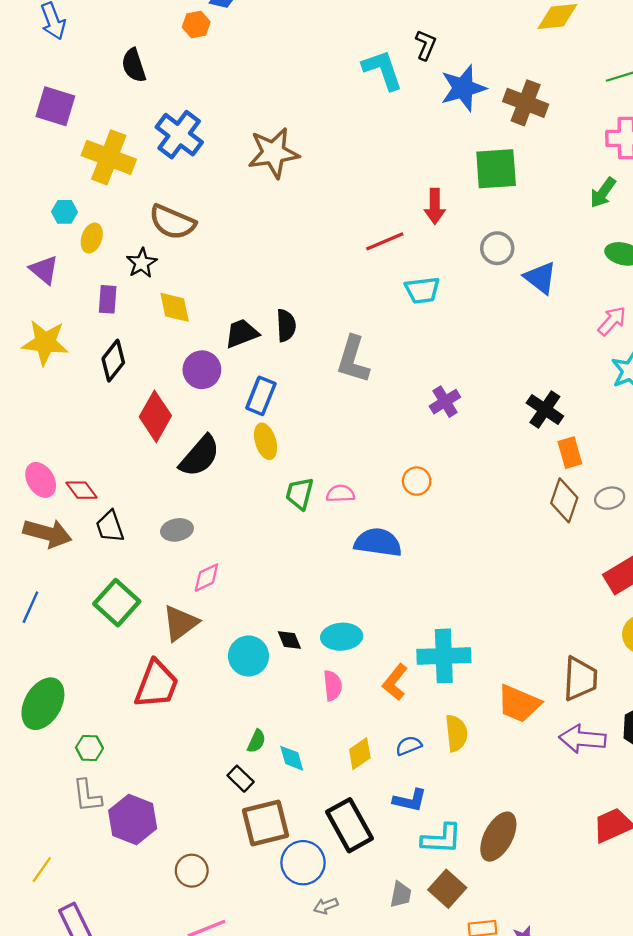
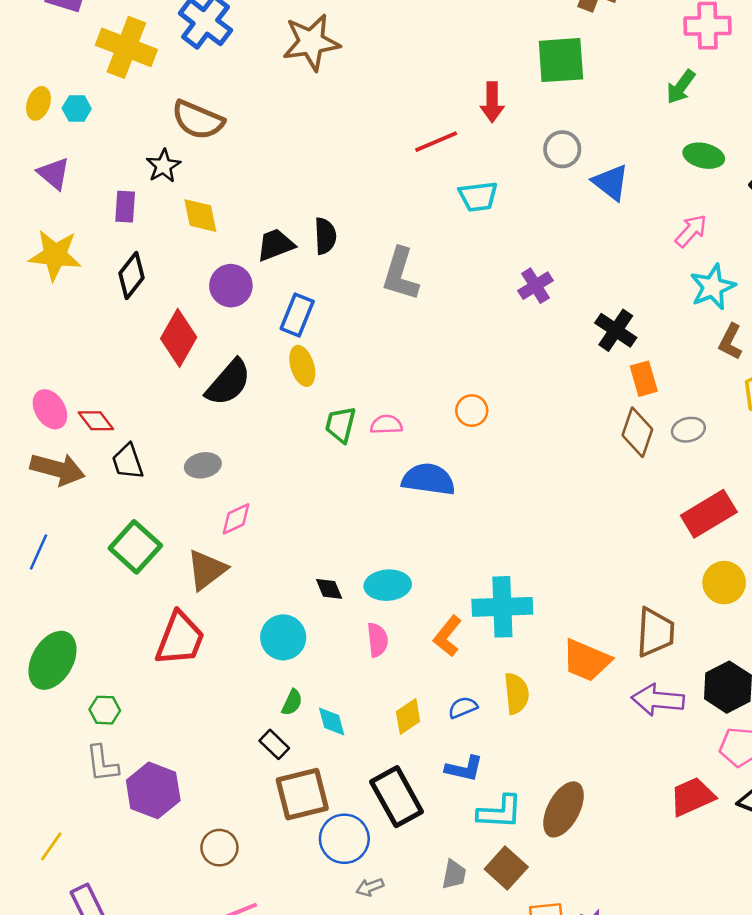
yellow ellipse: (92, 238) -> (38, 103), moved
purple cross: (445, 402) -> (535, 286), moved
cyan circle: (248, 656) -> (283, 637), moved

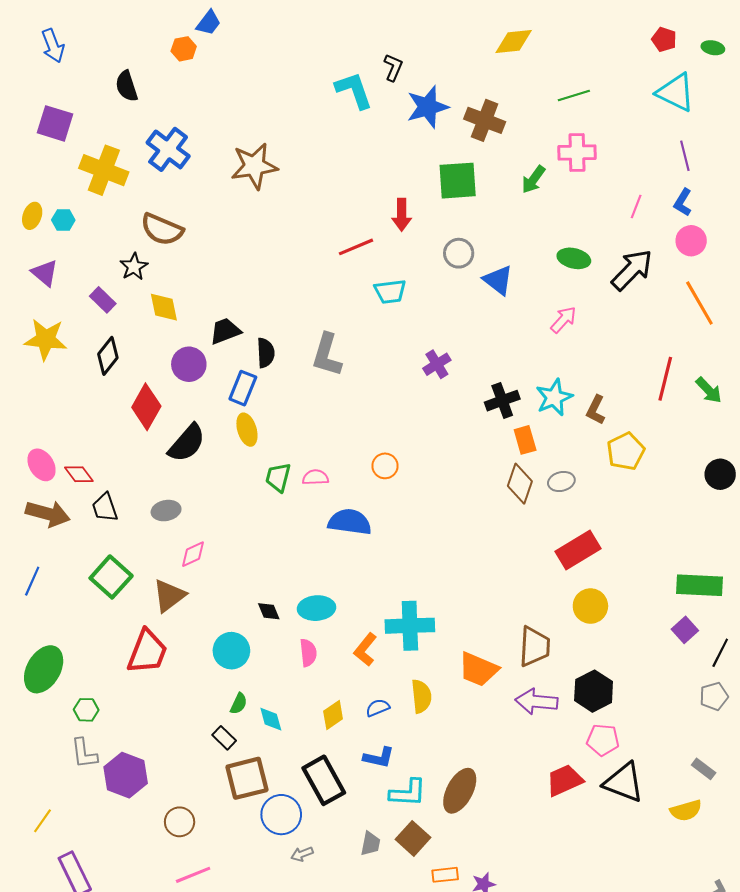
green arrow: (681, 87) -> (533, 180), moved
purple rectangle: (125, 207) -> (103, 300), turned -50
black semicircle: (325, 236) -> (266, 353), moved
cyan star: (713, 287) -> (554, 397), moved
black cross: (616, 330) -> (502, 401), turned 36

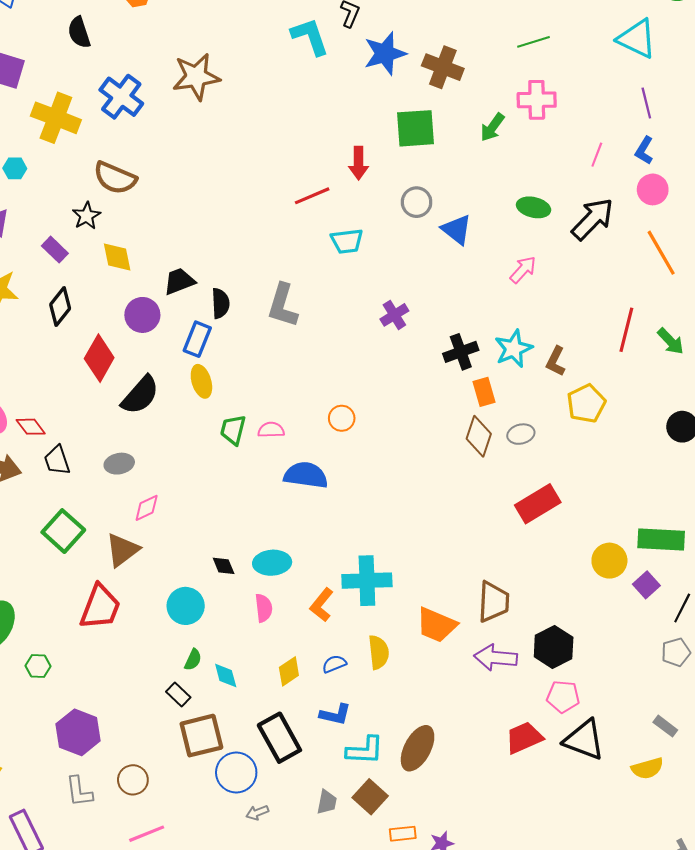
brown star: (254, 166) -> (196, 77), moved
yellow circle: (590, 606) -> (609, 561), moved
gray L-shape: (84, 753) -> (79, 791), moved

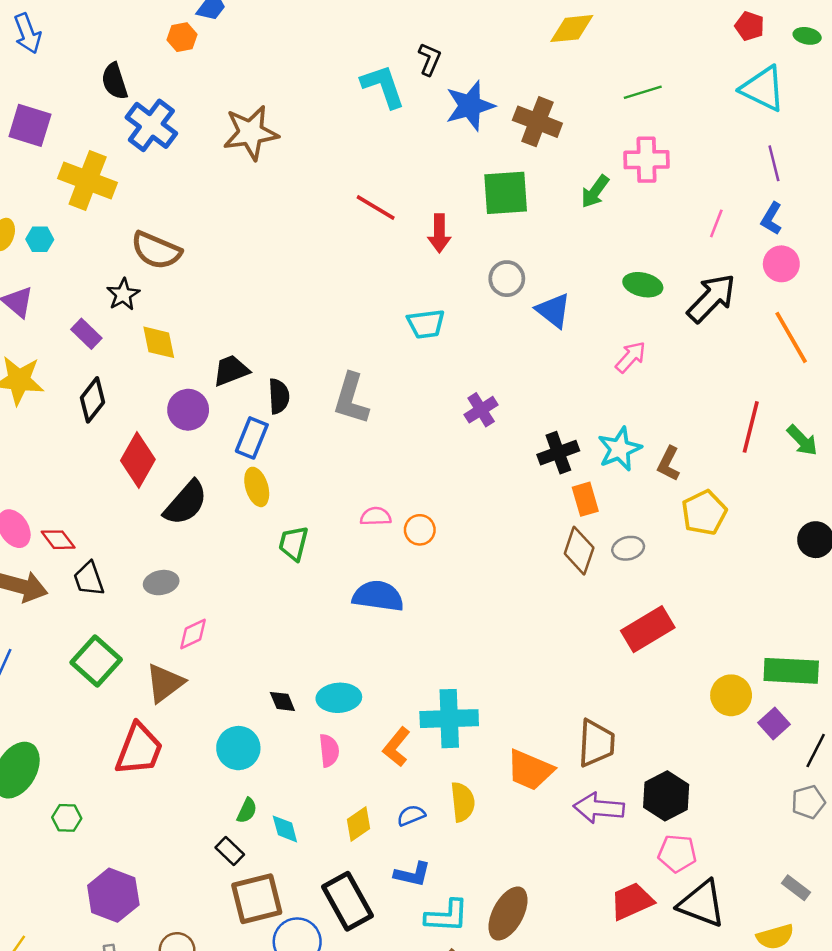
blue cross: (121, 97) -> (151, 125), moved
red line: (312, 196) -> (376, 207), moved, turned 54
pink semicircle: (271, 430) -> (376, 516), moved

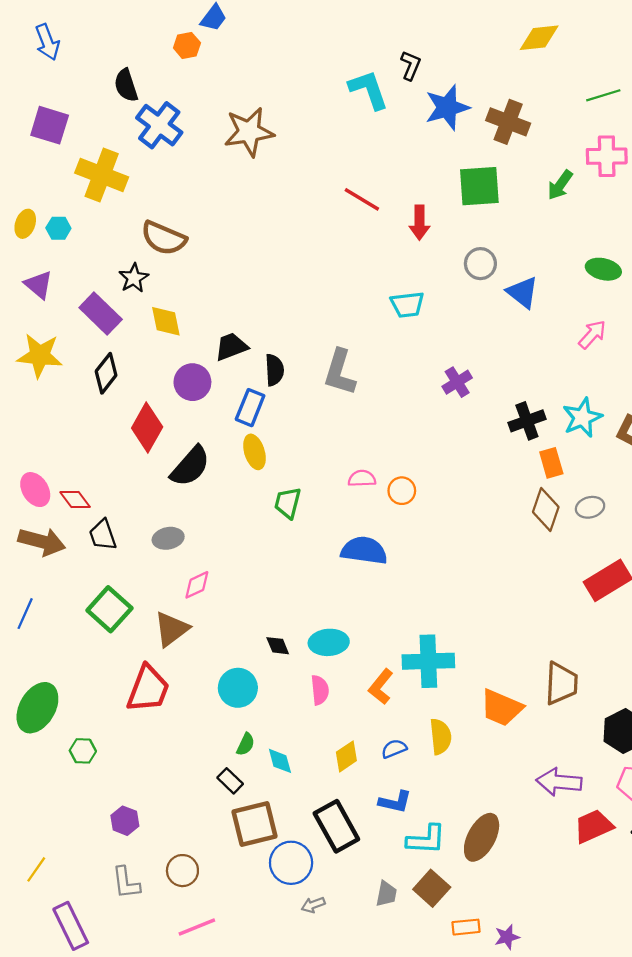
purple rectangle: (86, 334) -> (101, 313), size x1.5
purple arrow: (599, 808) -> (559, 782), moved
purple hexagon: (113, 895) -> (125, 821), size x0.6

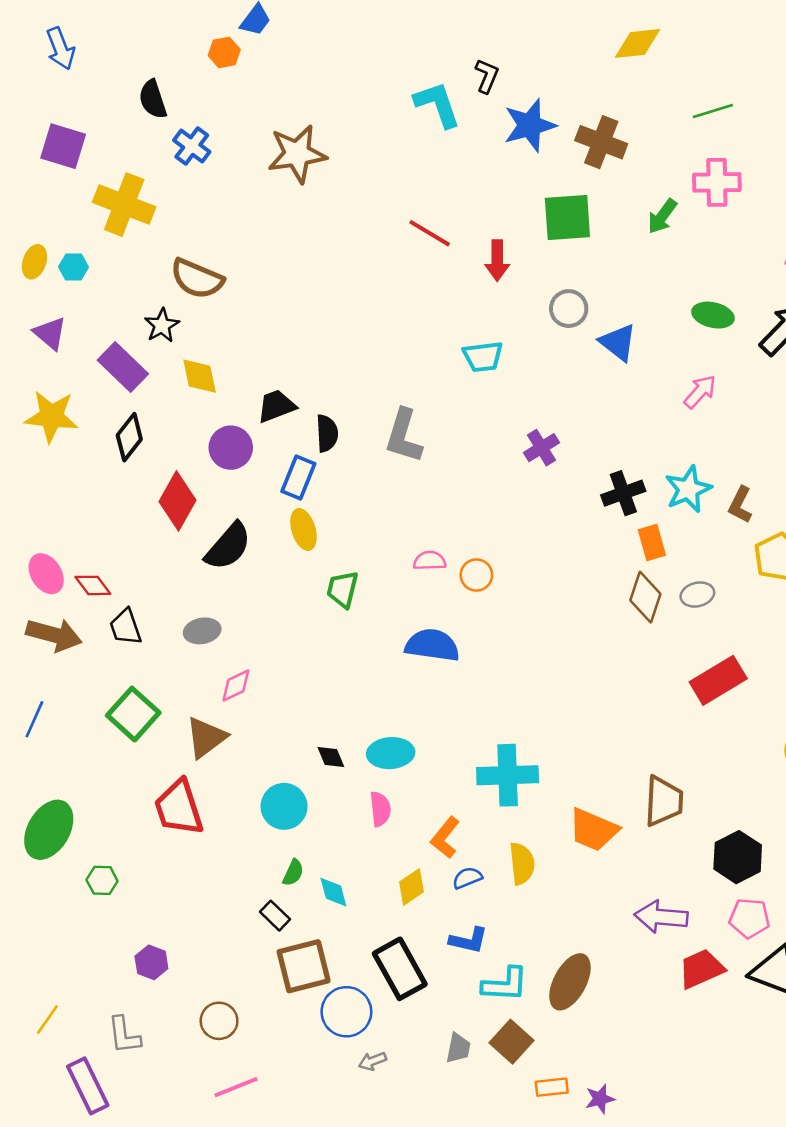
blue cross: (159, 125) -> (192, 146), size x0.7
orange L-shape: (381, 687) -> (445, 838), moved
red trapezoid: (148, 689) -> (179, 808), turned 141
gray L-shape: (126, 883) -> (124, 1035), moved

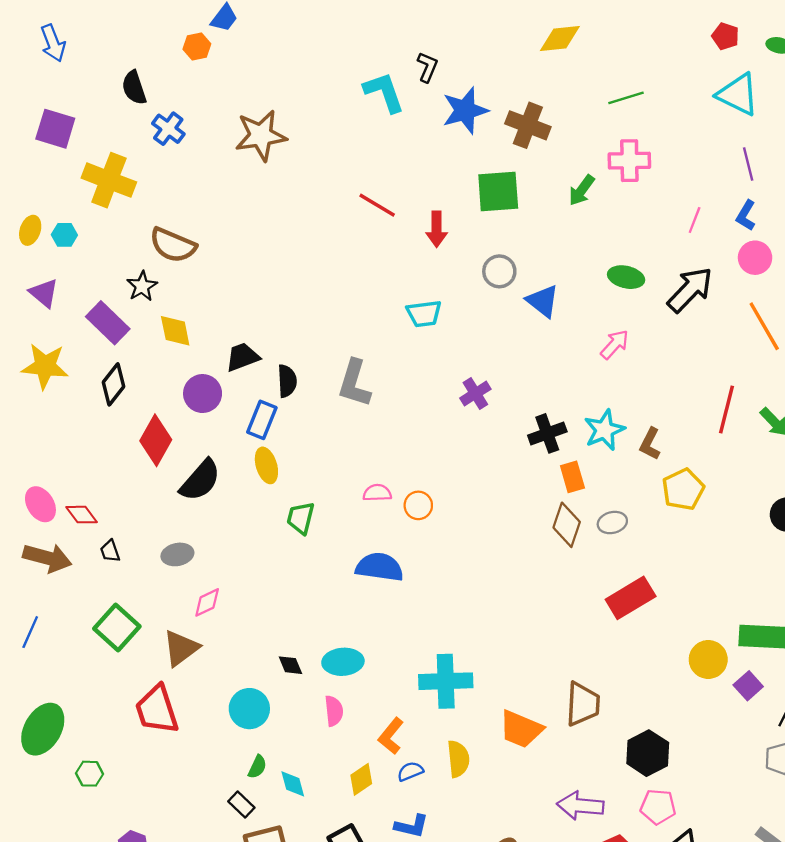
black trapezoid: (125, 627) -> (110, 551), size x0.7

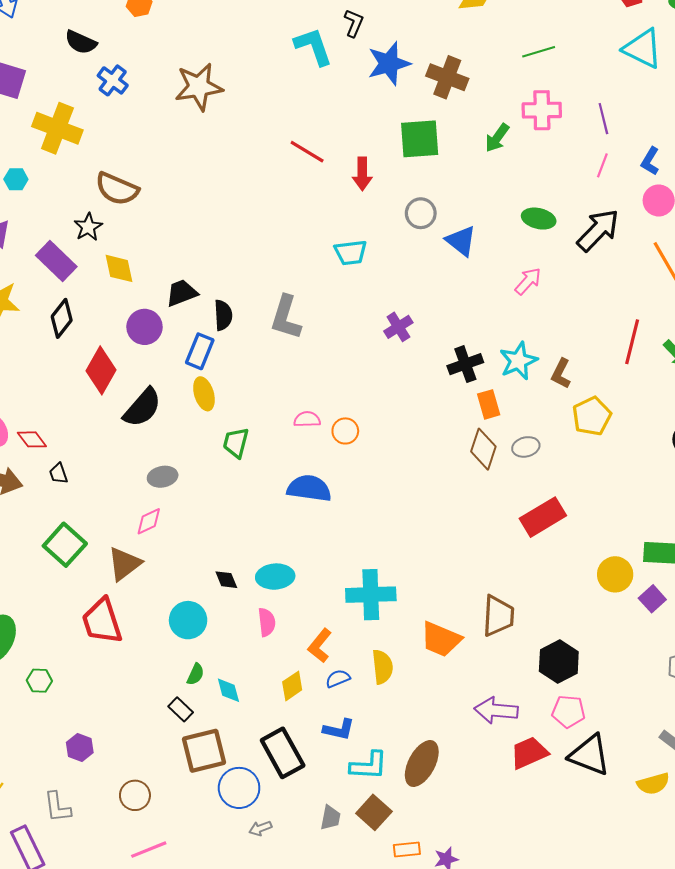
black semicircle: (134, 88) -> (81, 42), turned -48
purple line: (748, 164) -> (603, 119), moved
gray ellipse: (177, 554) -> (163, 477), moved

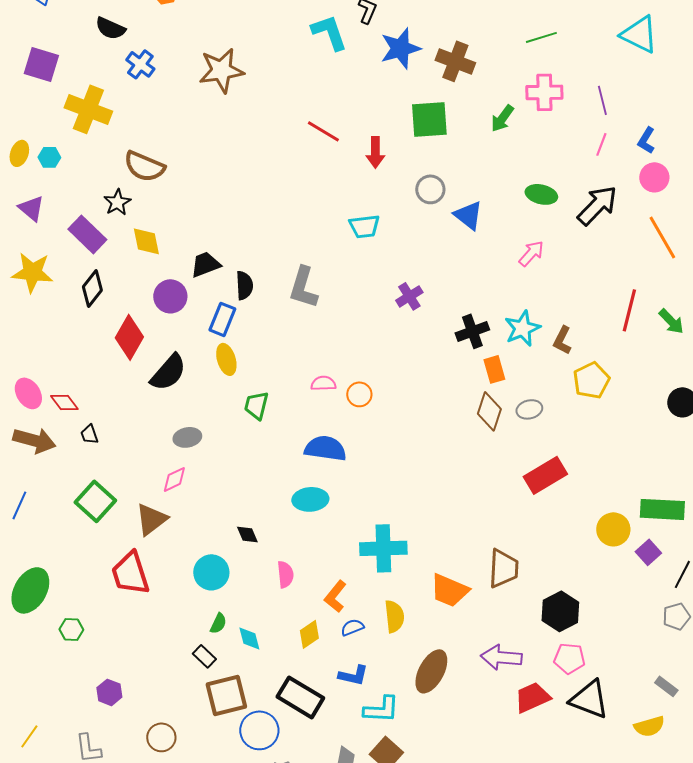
cyan ellipse: (275, 577) -> (310, 499), moved
black rectangle: (283, 753) -> (300, 697), turned -30
brown ellipse: (422, 763) -> (431, 671), moved

